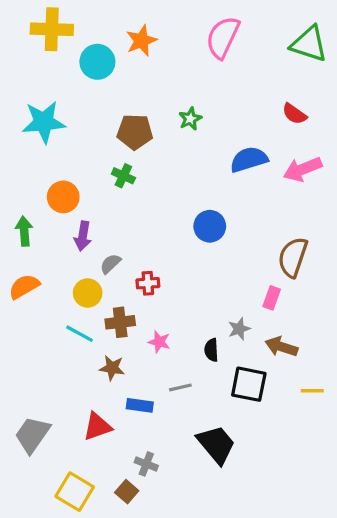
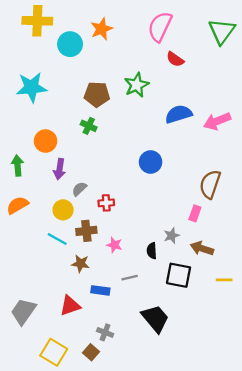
green triangle: (309, 44) -> (222, 31), turned 48
red semicircle: (294, 114) -> (175, 59), moved
green star: (190, 119) -> (137, 85), size x1.5

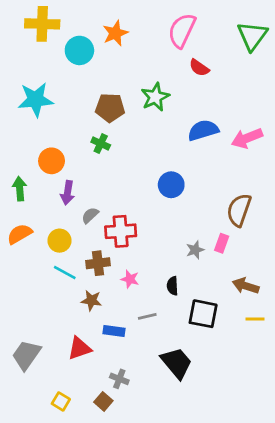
red cross: (106, 203) -> (121, 231), size x1.6
yellow circle: (63, 210) -> (59, 241), moved
gray star: (172, 236) -> (195, 250), moved
brown arrow: (202, 248) -> (246, 286), moved
yellow square: (54, 352) -> (61, 401), size x0.6

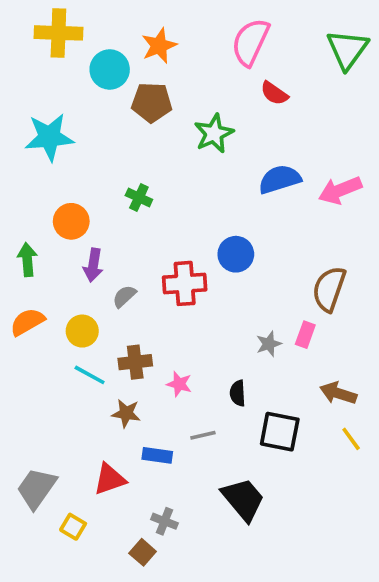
brown pentagon: (110, 108) -> (152, 102), moved
red cross: (121, 231) -> (185, 283), moved
yellow line: (255, 319) -> (351, 439), turned 54
yellow square: (61, 401) -> (73, 527), moved

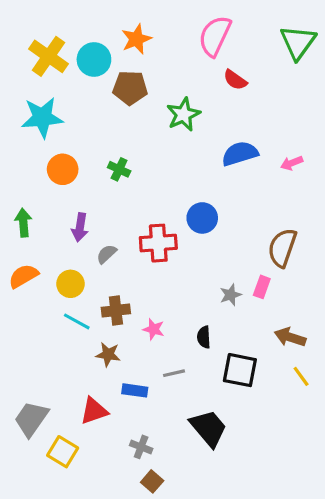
yellow cross: (58, 33) -> (49, 56), moved, turned 33
pink arrow: (340, 190) -> (292, 163), size x0.6
orange circle: (71, 221) -> (63, 169), moved
yellow square: (73, 527) -> (63, 452), size x1.4
brown square: (143, 552) -> (152, 481), moved

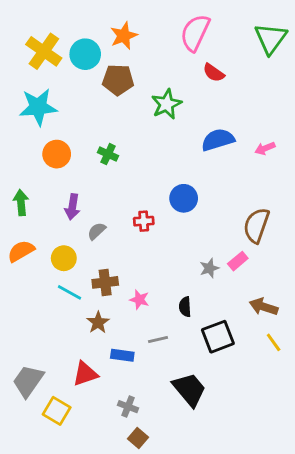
red cross: (158, 243) -> (144, 221), size x0.6
pink rectangle: (262, 287) -> (238, 261), turned 30
brown star: (108, 354) -> (98, 322), turned 30
black square: (240, 370) -> (218, 337), turned -32

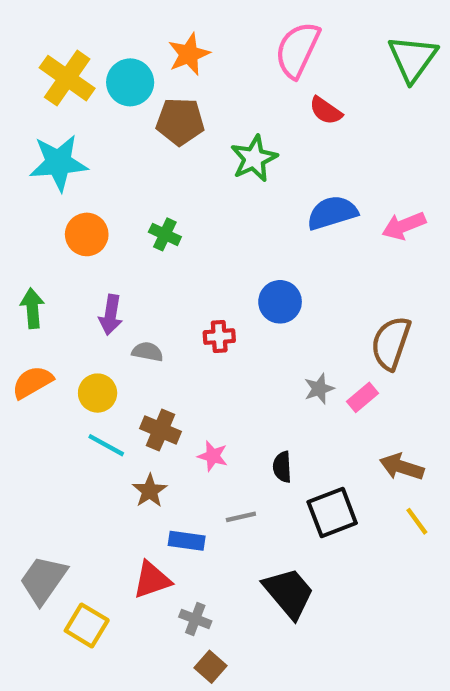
pink arrow: (265, 148) -> (404, 226), size x1.4
gray semicircle: (97, 231) -> (148, 352), turned 54
gray star: (209, 268) -> (319, 389), moved
brown cross: (105, 282) -> (161, 430), turned 30
red triangle: (85, 374) -> (152, 580), moved

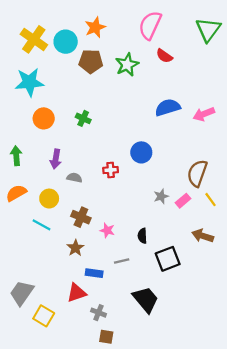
green star: (254, 158) -> (127, 65), moved
cyan line: (106, 445) -> (41, 225), moved
yellow line: (417, 521) -> (210, 200), moved
brown square: (211, 667) -> (106, 337), turned -32

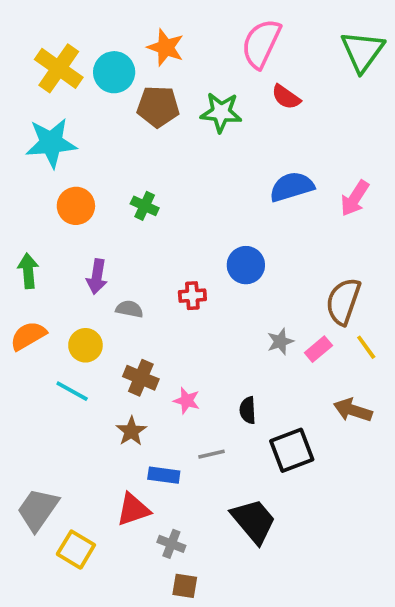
orange star: (95, 27) -> (166, 47), turned -30
green star: (127, 65) -> (221, 112), turned 30
pink arrow: (204, 114) -> (355, 198), turned -35

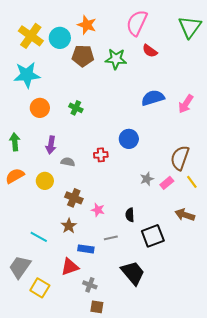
cyan line: (72, 391) -> (39, 237), moved

